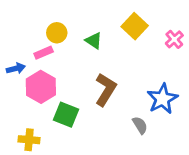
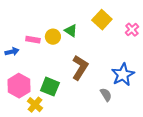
yellow circle: (57, 33) -> (53, 37), moved
pink rectangle: (44, 53) -> (33, 40), turned 32
pink hexagon: (41, 87) -> (19, 86), moved
yellow cross: (29, 140) -> (35, 105), moved, turned 35

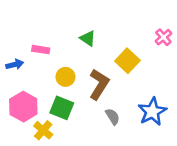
yellow square: (102, 20) -> (127, 61), moved
yellow circle: (53, 37) -> (65, 77), moved
blue star: (123, 75) -> (152, 112), moved
gray semicircle: (106, 95) -> (113, 117), moved

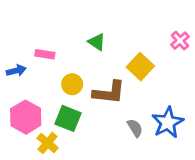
brown L-shape: (99, 84) -> (109, 92), turned 64
gray semicircle: (113, 117) -> (135, 128), moved

